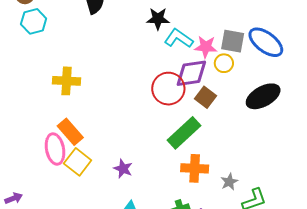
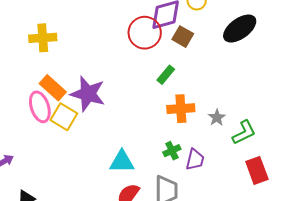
green rectangle: (184, 133) -> (166, 75), size x0.6
purple star: (123, 169) -> (88, 94), moved, size x1.8

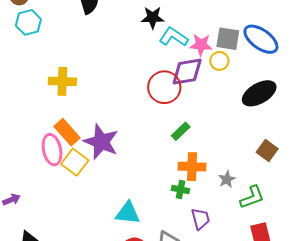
brown square: (183, 37) -> (267, 151), moved
green cross: (172, 151) -> (181, 190), moved, turned 30
purple trapezoid: (195, 160) -> (201, 219), turned -35

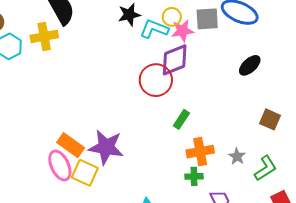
yellow circle: (219, 61) -> (172, 17), moved
yellow cross: (62, 81) -> (44, 36), moved
black ellipse: (259, 93) -> (250, 65), size x0.7

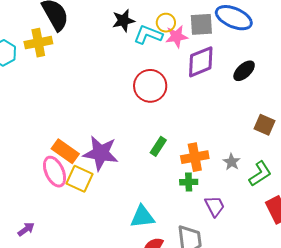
purple diamond: (175, 60) -> (201, 62), moved
green rectangle: (181, 119) -> (158, 146), moved

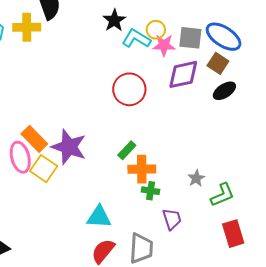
black star: (123, 21) -> (114, 20), turned -30
brown square: (264, 125) -> (218, 63), moved
orange cross: (195, 157) -> (142, 169), moved

